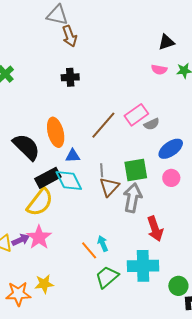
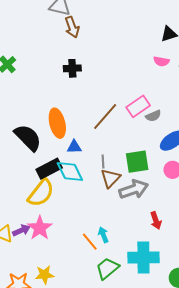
gray arrow: (133, 198) -> (134, 189), turned 60
red arrow: (155, 229) -> (156, 220), size x0.7

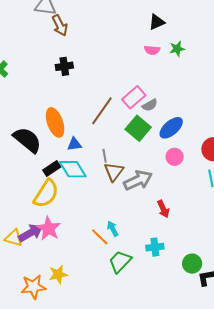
green square: (137, 162) -> (138, 128), moved, turned -35
black rectangle: (49, 169) -> (52, 168), size x0.7
purple arrow: (21, 230) -> (31, 233), size x1.4
cyan cross: (143, 258) -> (155, 247), size x0.6

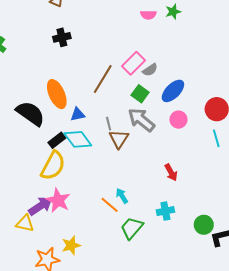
green square: (138, 128) -> (140, 94), size x0.7
gray arrow: (138, 180) -> (141, 120), moved, turned -112
yellow triangle: (14, 238) -> (25, 223), moved

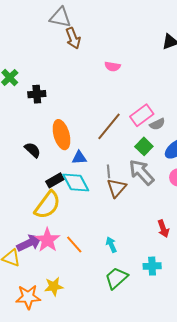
pink semicircle: (148, 15) -> (113, 66), moved
black cross: (62, 37) -> (37, 94), moved
black semicircle: (30, 113) -> (33, 150), size x0.6
orange line: (110, 205) -> (74, 245), moved

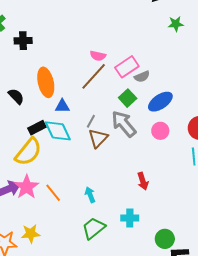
pink semicircle: (113, 66) -> (98, 56), moved
gray line: (108, 171) -> (91, 121), turned 32

